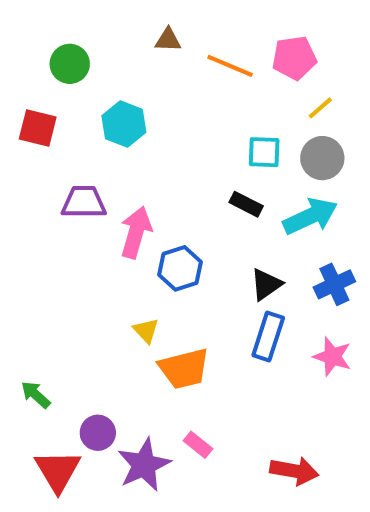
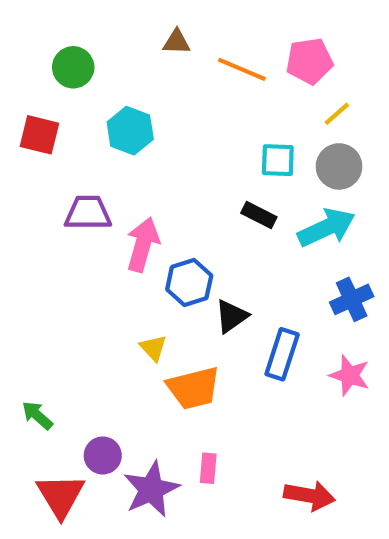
black triangle: (266, 284) -> (231, 316), moved
pink rectangle: (198, 445) -> (208, 468), turned 56

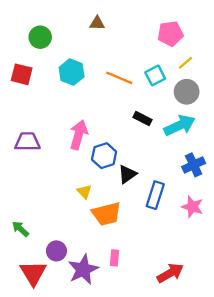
orange line: (242, 69) -> (119, 78), moved
cyan square: (278, 160) -> (155, 75), moved, turned -30
purple trapezoid: (88, 213) -> (27, 142), moved
red arrow: (309, 496) -> (170, 273), turned -40

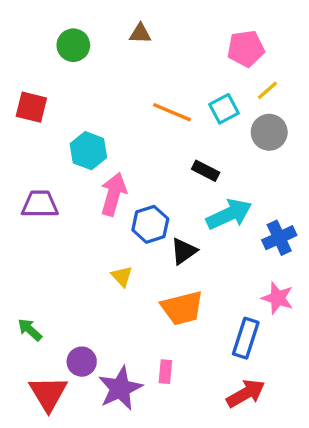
green circle: (40, 37) -> (73, 45), moved
cyan hexagon: (72, 72) -> (88, 151), moved
cyan arrow: (180, 125) -> (229, 214), moved
blue rectangle: (155, 195) -> (246, 338), moved
orange trapezoid: (106, 214) -> (182, 308), moved

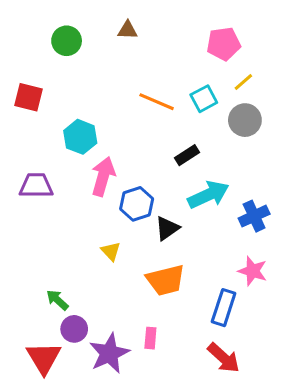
black rectangle: (206, 171) -> (187, 155), turned -60
green arrow: (30, 330) -> (57, 300), moved
red arrow: (246, 393) -> (224, 358), turned 72

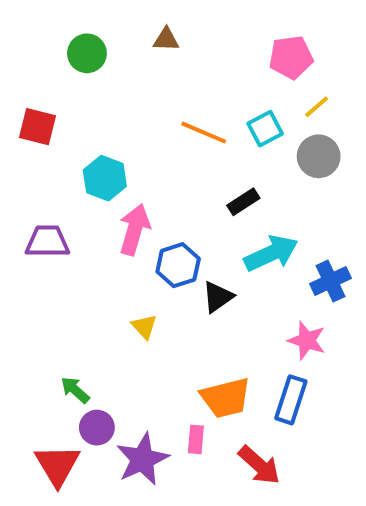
pink star: (253, 271) -> (307, 340), moved
orange trapezoid: (166, 280) -> (226, 398), moved
red arrow: (224, 358) -> (259, 465), moved

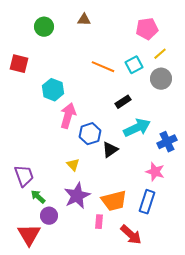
purple trapezoid: (47, 241) -> (24, 176), moved, turned 70
purple star: (142, 459) -> (77, 196), moved

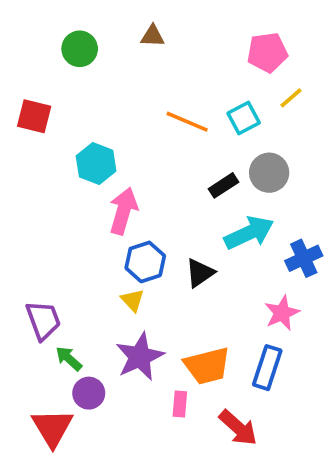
gray circle: (161, 79) -> (269, 173), moved
blue hexagon: (90, 134) -> (145, 262), moved
pink star: (155, 172) -> (282, 313), turned 30

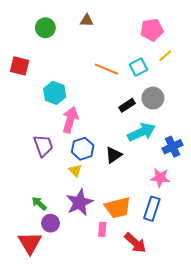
pink star: (282, 313) -> (160, 178), turned 30
purple trapezoid: (43, 320) -> (43, 146), moved

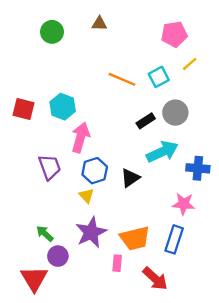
red square: (20, 66) -> (24, 109), moved
blue cross: (173, 147) -> (198, 168), turned 30

